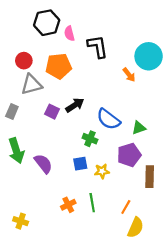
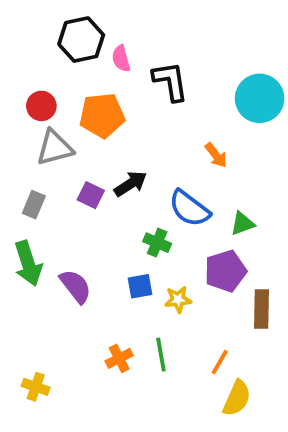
orange arrow: (129, 75) -> (216, 155), moved
gray rectangle: (12, 112) -> (34, 205), moved

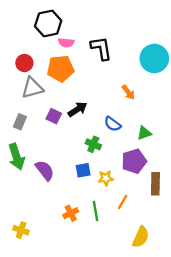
pink semicircle: (121, 59) -> (66, 43), moved, turned -70
blue semicircle: (189, 208) -> (113, 124), size x0.7
orange line: (220, 362) -> (123, 202), moved

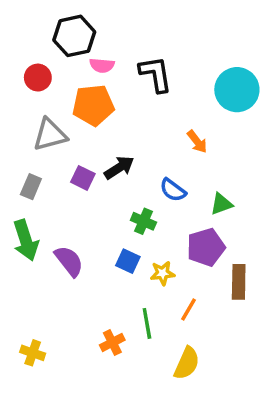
red circle: (24, 63) -> (38, 78), moved
blue square: (83, 170) -> (128, 261), turned 35
orange cross: (71, 213) -> (112, 342), moved
yellow semicircle: (141, 237) -> (187, 363), moved

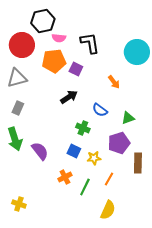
red circle: (38, 78) -> (22, 45), size x1.6
gray triangle: (50, 135) -> (17, 78), moved
purple square: (83, 178) -> (76, 69), moved
green line: (147, 323) -> (85, 187), turned 36
orange cross: (112, 342) -> (65, 177), moved

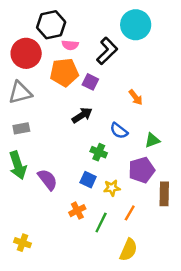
black L-shape: (90, 43) -> (107, 51), turned 55
cyan circle: (137, 52) -> (136, 25), moved
gray rectangle: (18, 108) -> (21, 128), turned 56

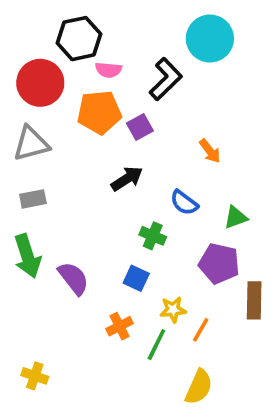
purple square: (90, 82) -> (140, 127), turned 35
purple pentagon: (142, 170) -> (219, 263), turned 30
yellow star: (112, 188) -> (173, 310), moved

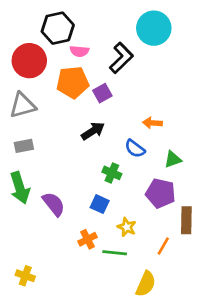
orange arrow: (210, 151) -> (152, 123), moved, turned 132
yellow star: (173, 310) -> (127, 227), turned 30
orange line: (201, 330) -> (163, 246), moved
green line: (156, 345) -> (115, 253), turned 70

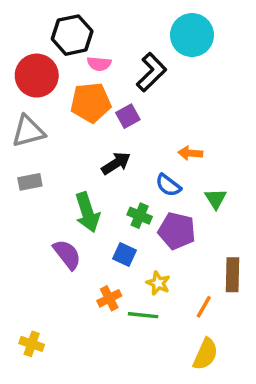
green triangle: (173, 159) -> (216, 199), turned -42
green arrow: (20, 188) -> (87, 212), moved
purple pentagon: (161, 193) -> (177, 231), moved
yellow semicircle: (146, 284) -> (205, 354), moved

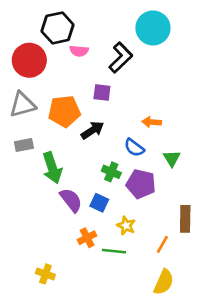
orange pentagon: (91, 103) -> (64, 111), moved
purple square: (128, 116) -> (102, 93), turned 36
green arrow: (87, 212) -> (52, 168), moved
purple semicircle: (67, 254) -> (71, 200), moved
yellow cross: (32, 344) -> (45, 274), moved

